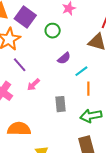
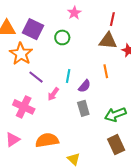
purple semicircle: (64, 58) -> (85, 86), moved
cyan line: (81, 71) -> (68, 76), moved, turned -32
orange line: (88, 89) -> (106, 71), moved

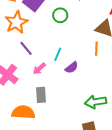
orange line: (106, 71) -> (96, 49), moved
gray rectangle: (83, 108) -> (41, 95), moved

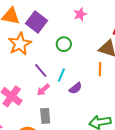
green circle: (60, 15) -> (64, 44), moved
purple line: (26, 48) -> (41, 70), moved

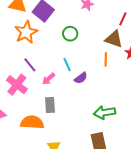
purple line: (41, 70) -> (30, 65), moved
cyan line: (61, 75) -> (67, 65), turned -48

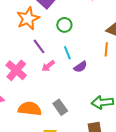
green circle: (70, 34) -> (64, 25), moved
purple line: (30, 65) -> (39, 46), moved
gray rectangle: (50, 105) -> (60, 107), moved, turned -35

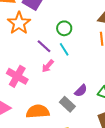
green circle: (64, 25) -> (64, 28), moved
purple line: (39, 46) -> (44, 46), moved
purple semicircle: (80, 67) -> (81, 91), moved

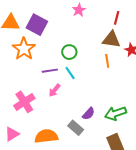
purple line: (44, 46) -> (50, 71), turned -49
pink cross: (17, 76) -> (24, 102), turned 30

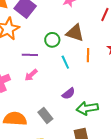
brown triangle: (111, 39) -> (75, 33), moved
cyan line: (70, 73) -> (65, 62), moved
purple semicircle: (89, 114) -> (68, 94), moved

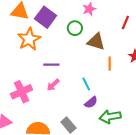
green circle: (52, 40) -> (75, 28), moved
cyan line: (65, 62) -> (86, 84), moved

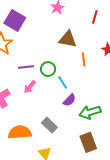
green circle: (75, 28) -> (48, 69), moved

